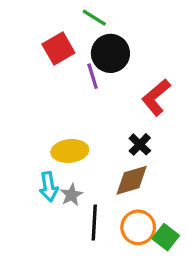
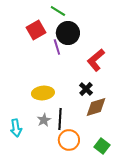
brown diamond: (132, 180) -> (96, 107), moved
cyan arrow: (49, 187) -> (16, 128), moved
black line: (94, 222) -> (60, 119), moved
orange circle: (138, 227) -> (69, 140), moved

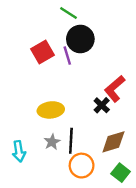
red square: (36, 30) -> (43, 52), moved
red L-shape: (96, 60) -> (115, 89), moved
brown diamond: (96, 107) -> (113, 142), moved

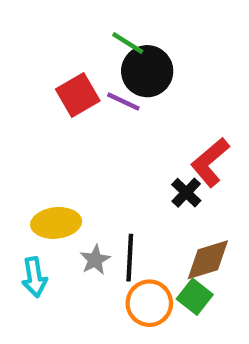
green line: (69, 13) -> (128, 43), moved
purple line: (67, 56) -> (123, 102), turned -48
yellow ellipse: (51, 110) -> (56, 223), moved
green square: (121, 173) -> (195, 297), moved

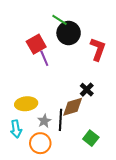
purple line: (123, 102) -> (44, 58), moved, turned 42
red L-shape: (210, 162) -> (98, 49), moved, turned 150
brown diamond: (208, 260) -> (73, 107), moved
orange circle: (149, 303) -> (40, 143), moved

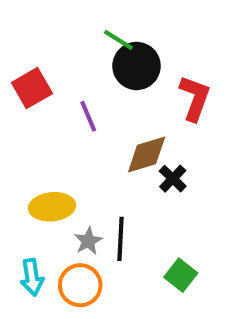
red square: (36, 44) -> (32, 88), moved
brown diamond: (73, 107) -> (147, 154), moved
cyan arrow: (16, 129) -> (32, 277), moved

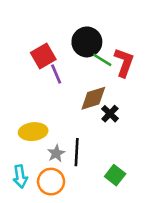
green line: (118, 40) -> (102, 60), moved
red square: (32, 88) -> (43, 56), moved

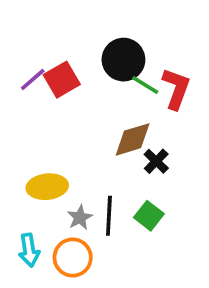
purple line: (56, 74) -> (33, 80), moved, turned 72
green square: (115, 175) -> (149, 216), moved

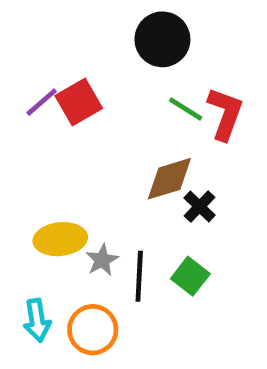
black circle: (123, 60) -> (162, 39), moved
gray star: (80, 218) -> (102, 260), moved

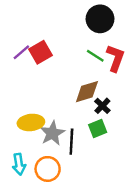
black circle: (162, 39) -> (100, 19), moved
gray star: (102, 260) -> (52, 133), size x1.5
green square: (190, 276) -> (98, 128), moved, turned 30

